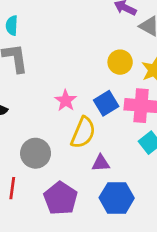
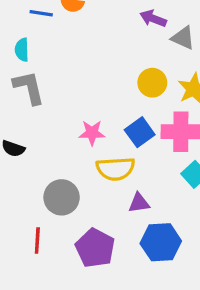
pink star: (66, 101) -> (92, 133), turned -30
yellow semicircle: (83, 133) -> (115, 169), turned 68

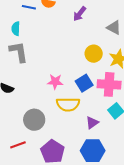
purple arrow: (153, 18) -> (80, 14), moved, turned -77
purple triangle: (139, 203) -> (92, 123), moved, turned -32
red line: (37, 240) -> (18, 145), turned 63

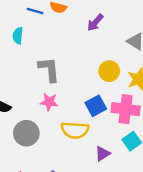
gray L-shape: (19, 52) -> (49, 69), moved
pink star: (55, 82) -> (49, 102), moved
gray circle: (34, 120) -> (26, 133), moved

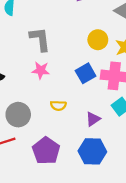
yellow semicircle: (75, 130) -> (58, 106), moved, size x0.6
gray circle: (26, 133) -> (18, 115), moved

